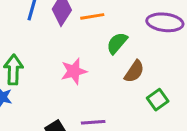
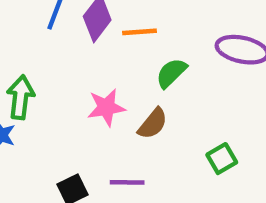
brown semicircle: (134, 71) -> (153, 124), moved

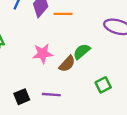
green semicircle: (171, 73) -> (82, 52), moved

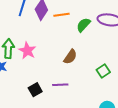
green semicircle: (82, 52) -> (83, 25), moved
pink star: (43, 54) -> (27, 51), moved, turned -30

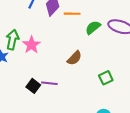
purple line: (60, 85) -> (49, 83), moved
black square: (35, 90) -> (33, 86), turned -32

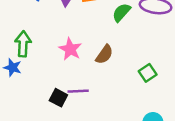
pink star: (32, 45) -> (70, 49), moved

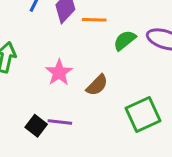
green square: (148, 73) -> (143, 114), size x1.6

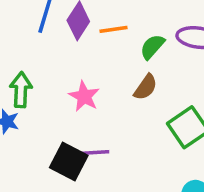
brown semicircle: (97, 85) -> (146, 87), moved
black square: (36, 126) -> (69, 161), size x1.5

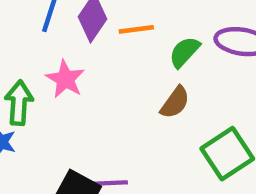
pink star: (84, 96) -> (65, 79), moved

